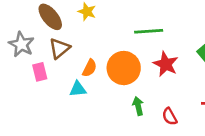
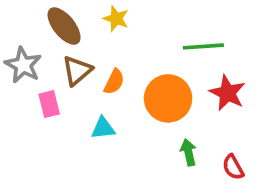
orange semicircle: (90, 68) -> (114, 82), moved

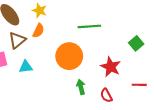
orange semicircle: (114, 82) -> (38, 31), moved
red star: (227, 93) -> (111, 67), moved
cyan triangle: (103, 128) -> (26, 67), moved

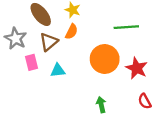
red star: (111, 67) -> (137, 68), moved
green arrow: (81, 87) -> (101, 105), moved

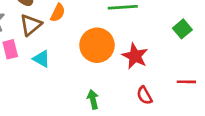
cyan triangle: (58, 70) -> (41, 59), turned 35

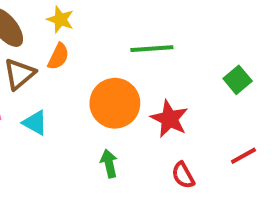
red line: (186, 82) -> (243, 156), turned -30
green arrow: (93, 99) -> (109, 164), moved

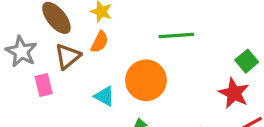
red star: (169, 119) -> (234, 93), moved
cyan triangle: (35, 123) -> (104, 96), moved

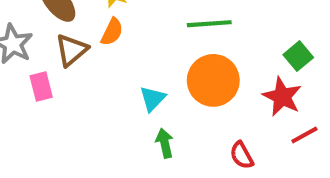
orange circle: (146, 80) -> (213, 80), moved
cyan triangle: (104, 96) -> (153, 99), moved, turned 45

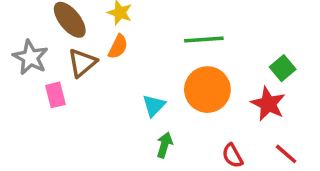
red line: (304, 135) -> (286, 154), moved, turned 70
green arrow: (165, 143) -> (165, 145), turned 30

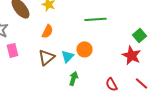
orange semicircle: (118, 47) -> (48, 31), moved
brown triangle: (82, 63) -> (47, 57), moved
orange circle: (207, 90) -> (85, 49), moved, size x0.6

